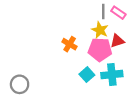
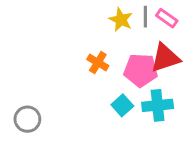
yellow star: (100, 30) -> (121, 20), moved
red triangle: (117, 41) -> (165, 58), size x1.5

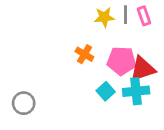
pink rectangle: (167, 18) -> (144, 16), turned 36
yellow star: (121, 20) -> (104, 17), turned -30
red triangle: (165, 58) -> (143, 69), moved

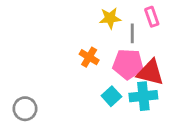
gray line: (125, 15) -> (132, 33), moved
red triangle: (143, 69) -> (150, 72), turned 32

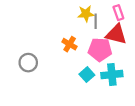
gray line: (132, 33) -> (96, 21), moved
red triangle: (150, 72) -> (116, 34), moved
gray circle: (25, 109) -> (28, 63), moved

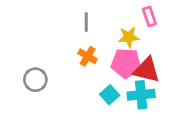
yellow star: (86, 14) -> (129, 37), moved
gray line: (96, 21) -> (86, 22), moved
red triangle: (116, 34) -> (147, 70), moved

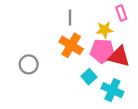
orange cross: (88, 56) -> (71, 45), size x1.5
cyan cross: (141, 95) -> (112, 90), moved, turned 30

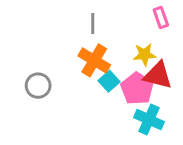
yellow star: (105, 30) -> (145, 55), moved
pink pentagon: (102, 51) -> (137, 89), moved, turned 30
cyan square: (89, 77) -> (109, 81), moved

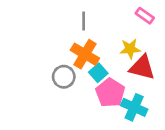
pink rectangle: (161, 18) -> (145, 16), turned -36
gray circle: (38, 86) -> (64, 77), moved
pink pentagon: (137, 89) -> (110, 93), moved

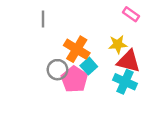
gray line: (84, 21) -> (43, 19), moved
pink pentagon: (110, 93) -> (74, 79), moved
cyan cross: (134, 107) -> (125, 82), moved

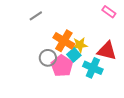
gray line: (43, 19) -> (36, 16), turned 56
yellow star: (118, 44) -> (80, 45), moved
cyan cross: (125, 82) -> (93, 68), moved

